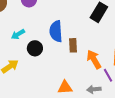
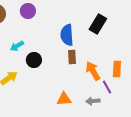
blue semicircle: (56, 31) -> (67, 35), moved

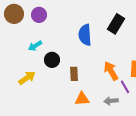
purple circle: (28, 11) -> (39, 15), moved
brown rectangle: (72, 57) -> (74, 74), moved

